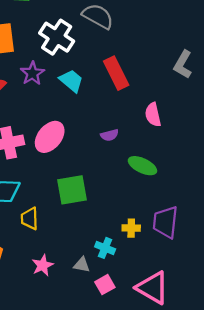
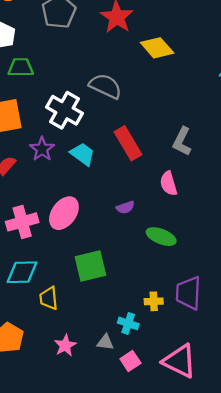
gray L-shape: (183, 64) -> (182, 141), moved

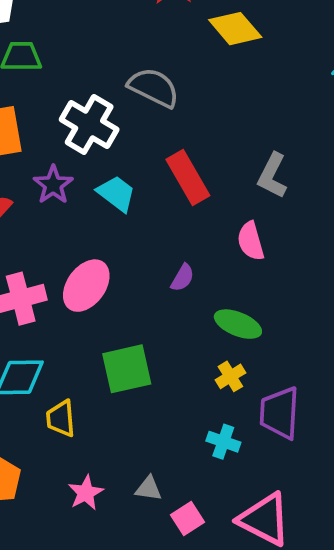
purple semicircle: (125, 207) -> (182, 278), turned -42
yellow cross: (154, 301) -> (230, 376), moved, turned -30
cyan cross: (128, 323) -> (223, 442), moved

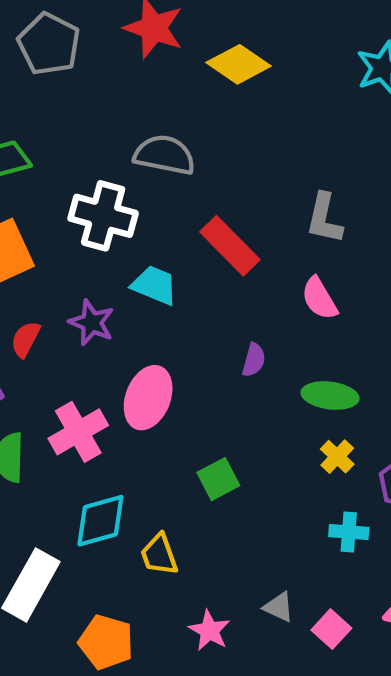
purple star: (53, 185) -> (92, 323), moved
green square: (127, 369) -> (218, 479), size x0.7
gray triangle: (149, 489) -> (279, 607), turned 32

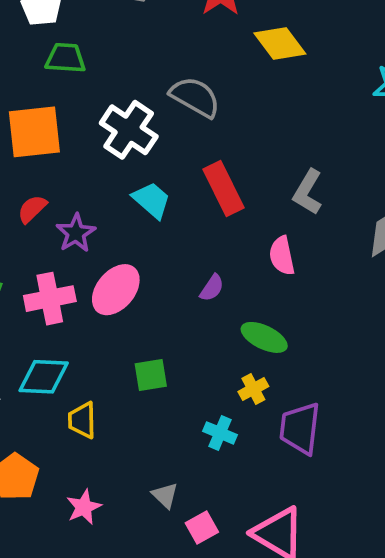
purple star: (92, 323) -> (76, 233), moved
cyan cross: (349, 532) -> (220, 433), moved
pink star: (209, 631) -> (84, 507), moved

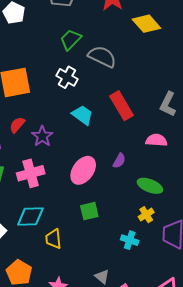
green trapezoid: (66, 58) -> (71, 40), moved, turned -45
white cross: (129, 130) -> (67, 77), size x0.7
pink semicircle: (282, 256) -> (156, 140), turned 110
pink ellipse: (116, 290) -> (83, 170), moved

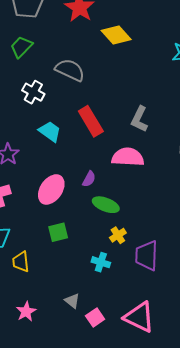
green trapezoid: (71, 40) -> (21, 47), moved
pink semicircle: (156, 140) -> (128, 157), size x1.4
green ellipse: (150, 186) -> (106, 205), moved

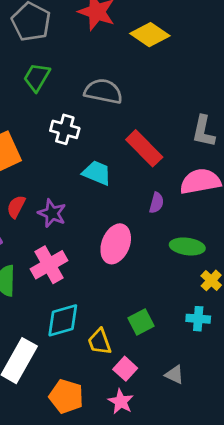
purple semicircle: (89, 179) -> (156, 203), moved
green square: (58, 232) -> (141, 322), moved
pink square: (95, 317) -> (125, 369), moved

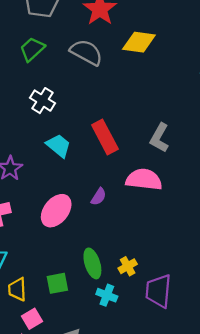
yellow diamond: (150, 35) -> (139, 42), turned -44
gray semicircle: (103, 91) -> (86, 52), moved
purple semicircle: (156, 203) -> (99, 197), moved
green ellipse: (187, 246) -> (92, 263), moved, turned 48

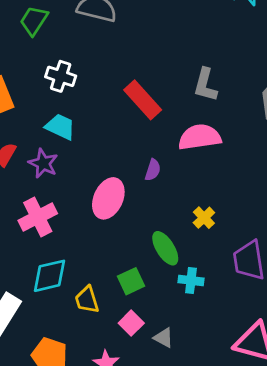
cyan trapezoid: (58, 146) -> (60, 127), moved
yellow cross: (128, 266) -> (204, 218), moved
pink square: (32, 319) -> (131, 323), moved

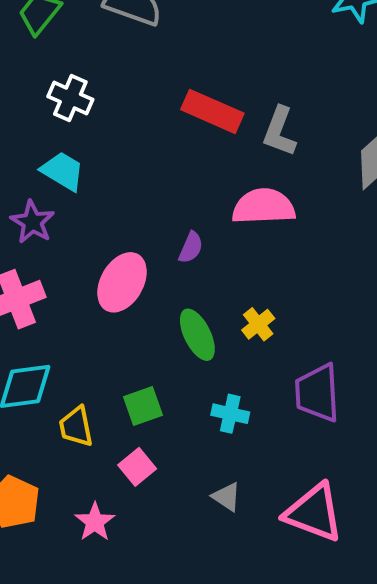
red rectangle: (143, 100) -> (212, 111), moved, turned -30
green ellipse: (165, 248) -> (197, 335), moved
gray triangle: (163, 338) -> (227, 497), moved

